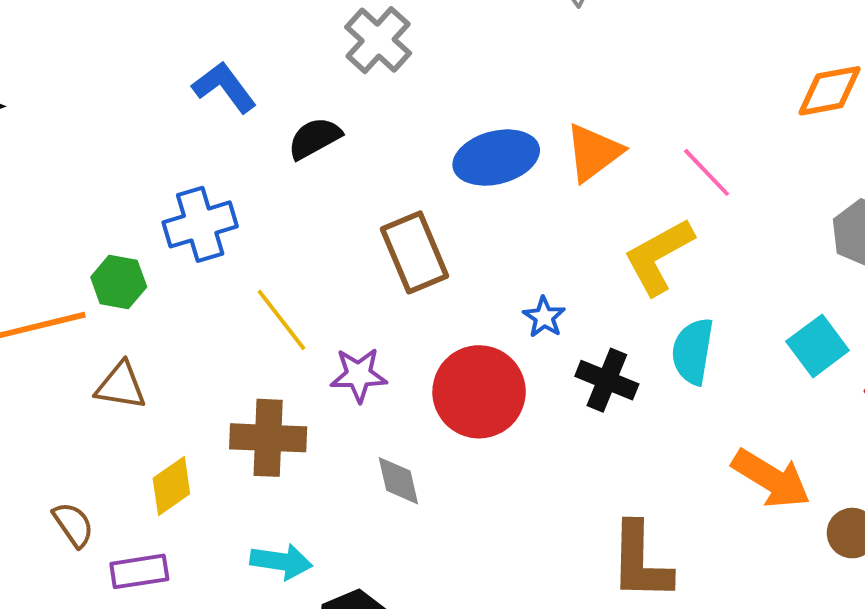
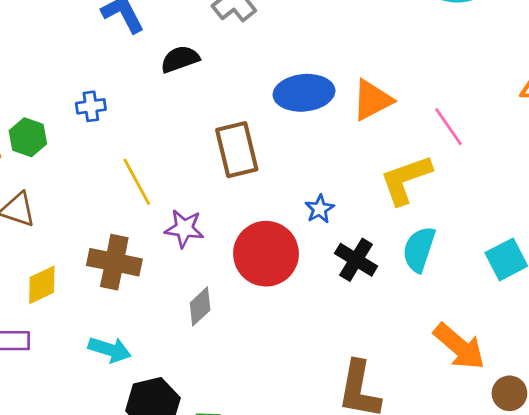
blue cross: (200, 224) -> (91, 106), size x0.6
gray diamond: (398, 481) -> (200, 306), turned 51

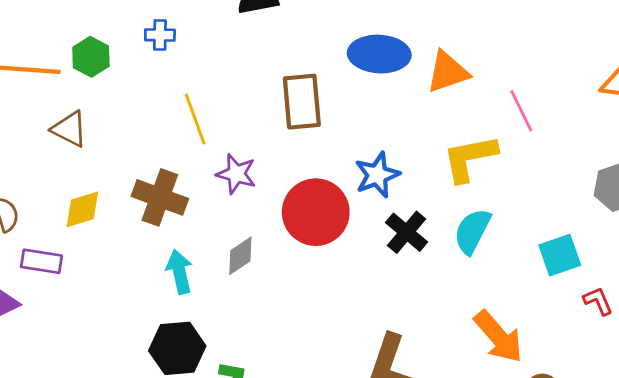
blue star: (320, 209) -> (377, 175), size x1.5
cyan arrow: (110, 350) -> (179, 272), moved, turned -129

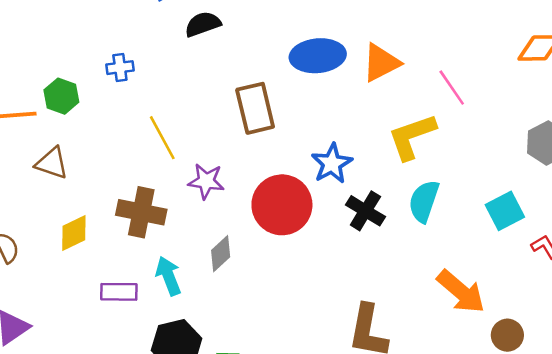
purple rectangle: (41, 261) -> (119, 292), moved

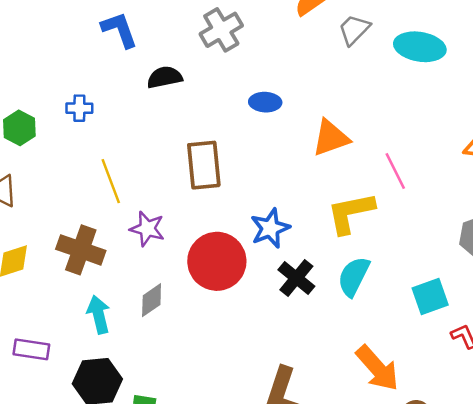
blue ellipse: (318, 56) -> (265, 102), moved, size x0.6
purple rectangle: (119, 292) -> (31, 349), moved

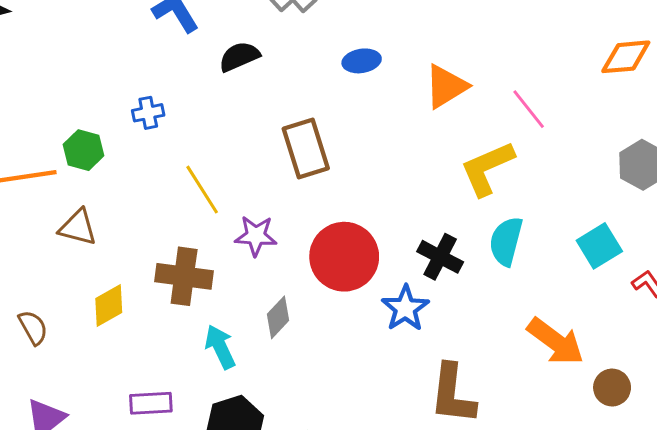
blue star: (270, 228) -> (405, 308), moved

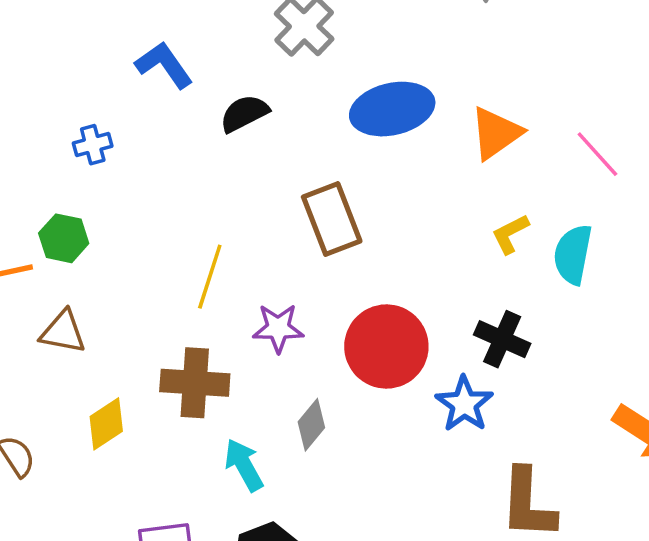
blue ellipse: (362, 61) -> (392, 109), size x1.8
blue cross: (148, 113) -> (93, 145), moved
yellow L-shape: (487, 168) -> (510, 234), moved, size x0.6
yellow line: (202, 190) -> (210, 277), turned 54
cyan semicircle: (506, 241) -> (573, 254), moved

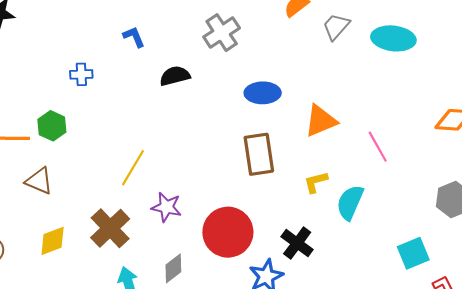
blue L-shape: (164, 65) -> (134, 37), size x0.7
blue ellipse: (392, 109) -> (263, 93), size x0.7
brown rectangle: (332, 219) -> (259, 154), moved
brown cross: (195, 383) -> (110, 228), turned 30

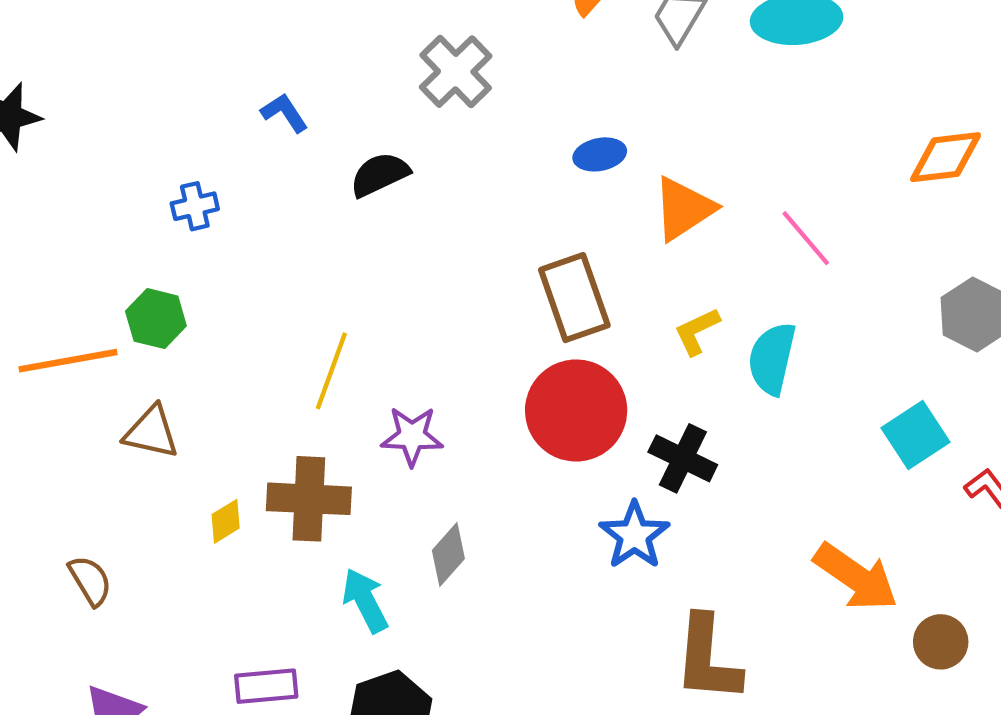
blue ellipse: (263, 93) -> (600, 154), moved, size x0.7
brown cross: (110, 228) -> (309, 499), turned -33
red circle: (228, 232) -> (576, 410), moved
yellow diamond: (53, 241) -> (226, 521), moved, size x0.7

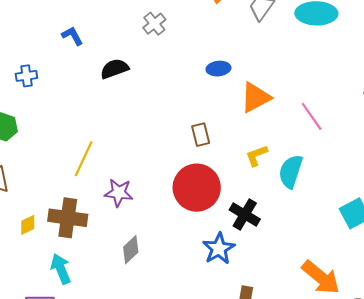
gray cross: (456, 72) -> (154, 24), size x0.7
brown rectangle: (574, 298) -> (201, 135), size x0.6
cyan arrow: (365, 600) -> (61, 269), moved

